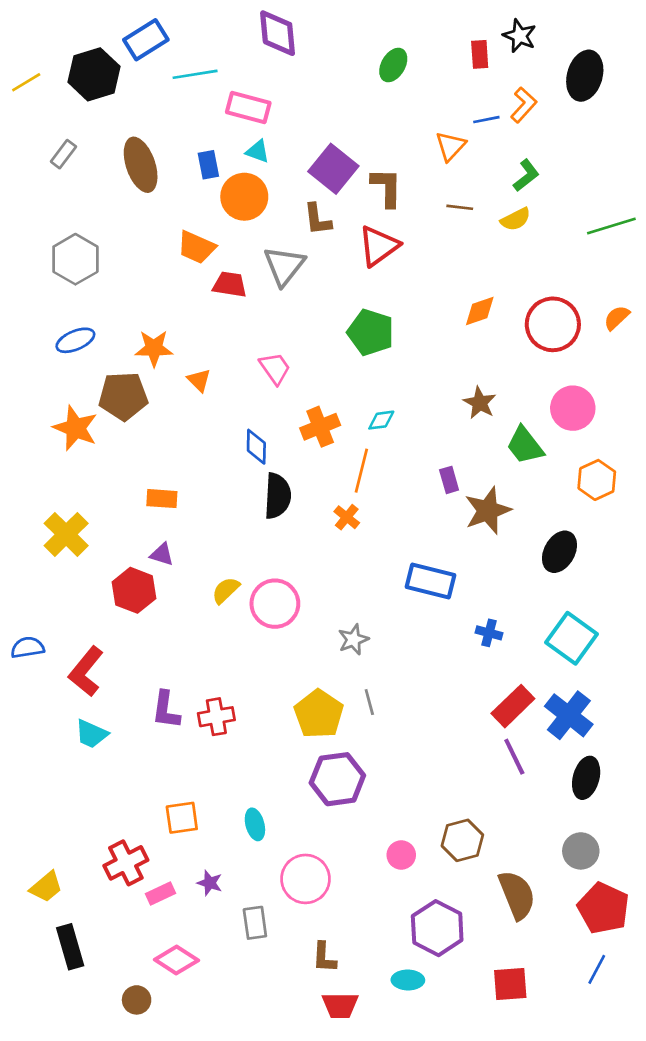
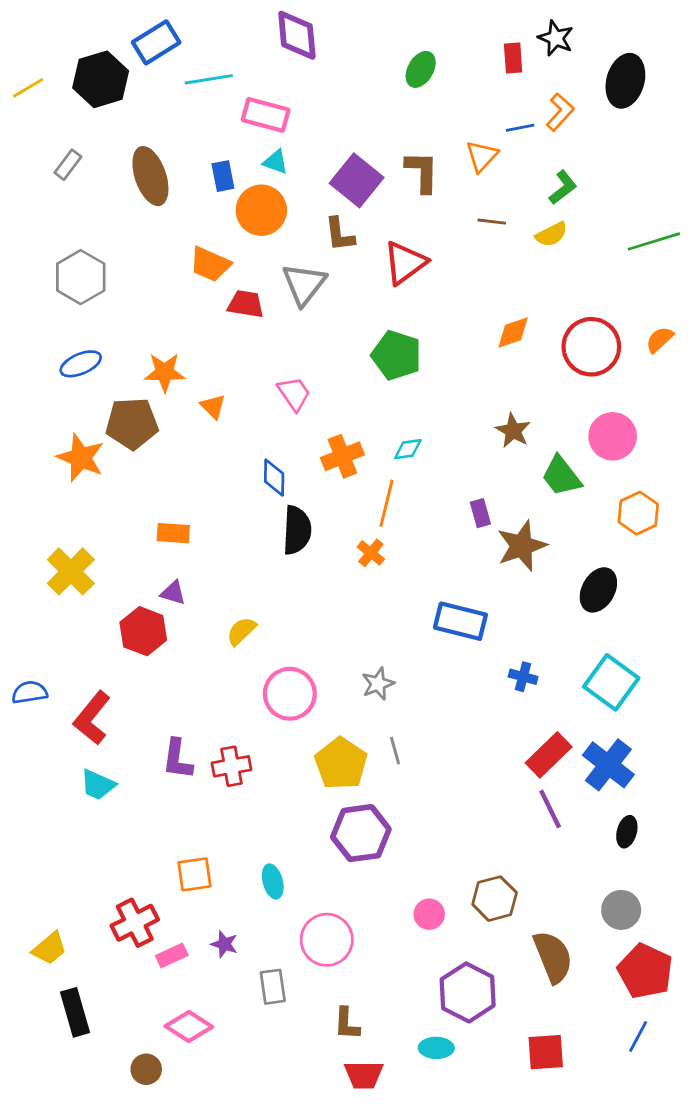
brown L-shape: (387, 187) -> (422, 172), moved
pink circle: (275, 604) -> (290, 694), moved
black ellipse: (586, 778) -> (627, 832), size x0.7

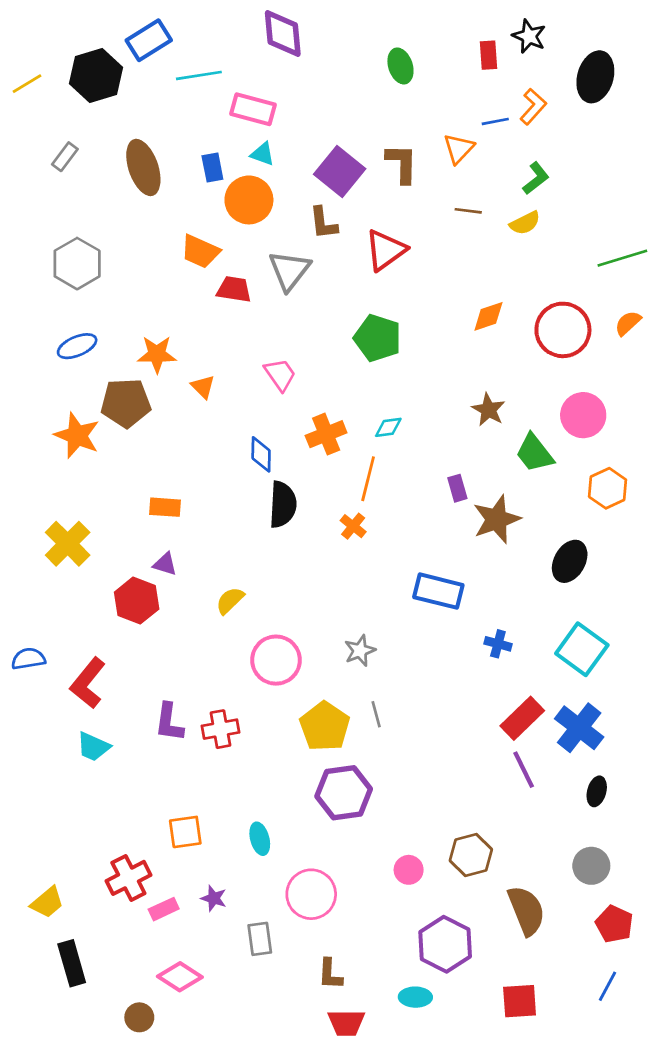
green ellipse: (421, 69) -> (400, 66), turned -48
green line: (654, 241) -> (622, 258), moved
red pentagon: (645, 971) -> (614, 924), size x0.7

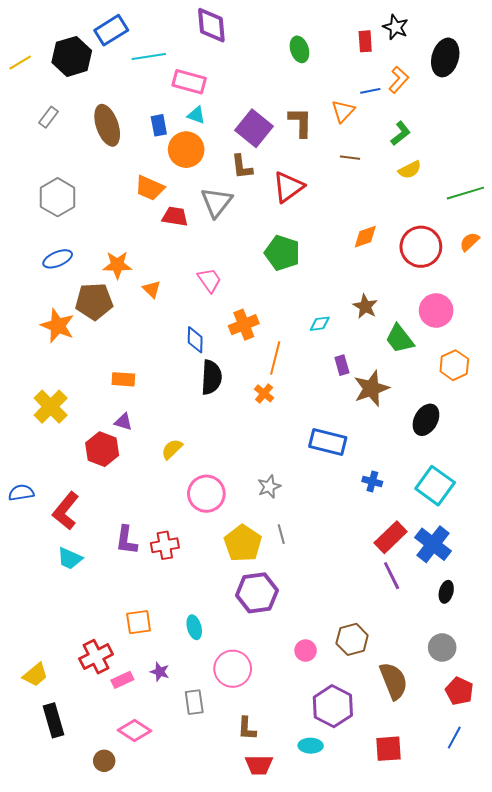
yellow semicircle: (525, 223) -> (410, 170), moved
cyan diamond: (388, 427) -> (320, 324), moved

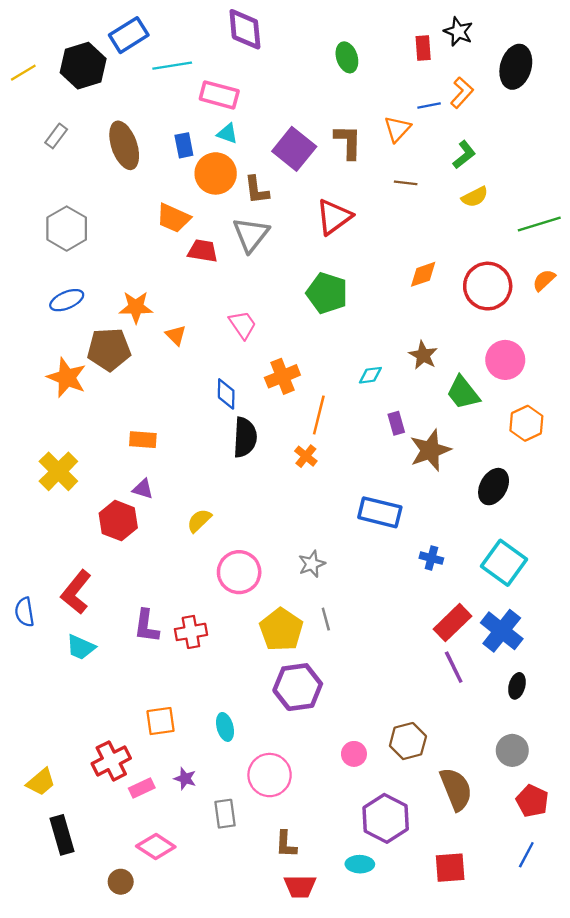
brown L-shape: (242, 167) -> (257, 190), moved
blue semicircle: (21, 493) -> (24, 612), moved, turned -90

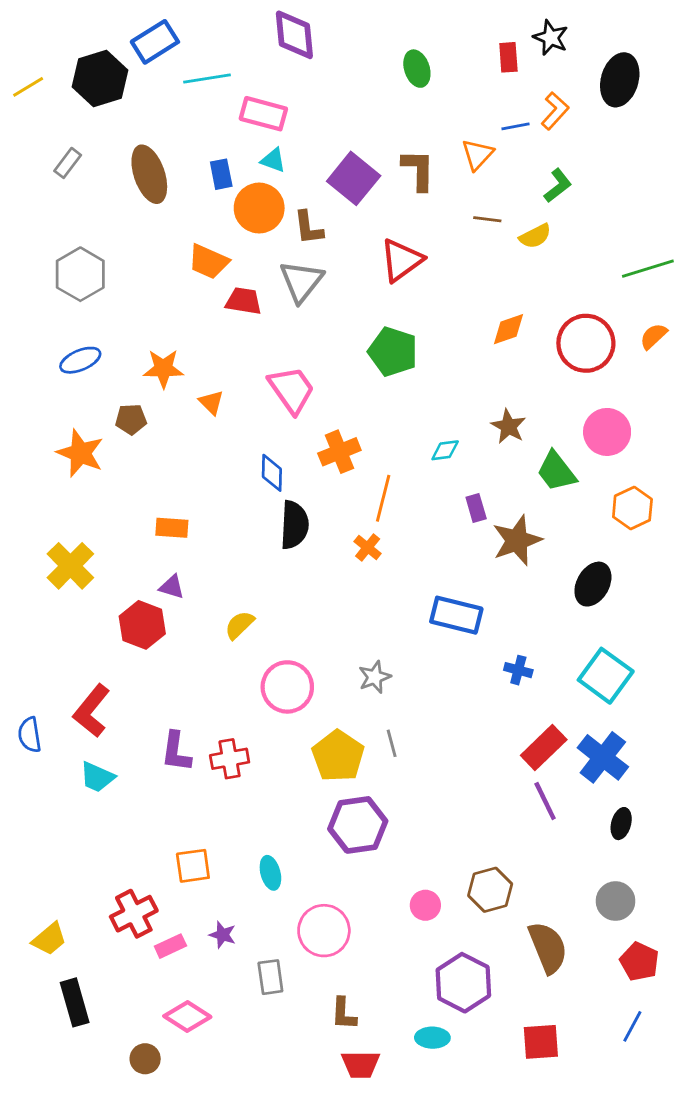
yellow semicircle: (475, 197) -> (535, 236), moved
pink trapezoid: (243, 325) -> (292, 390), size x1.4
brown pentagon: (109, 349) -> (131, 419), size x0.6

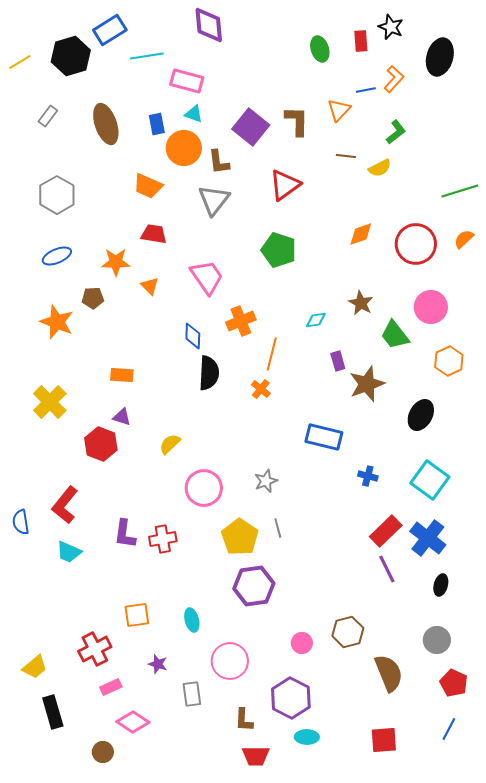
green ellipse: (417, 69) -> (320, 49), moved
red trapezoid: (244, 301) -> (154, 234), moved
pink rectangle: (170, 946) -> (111, 687), moved
purple hexagon: (463, 983) -> (291, 698), moved

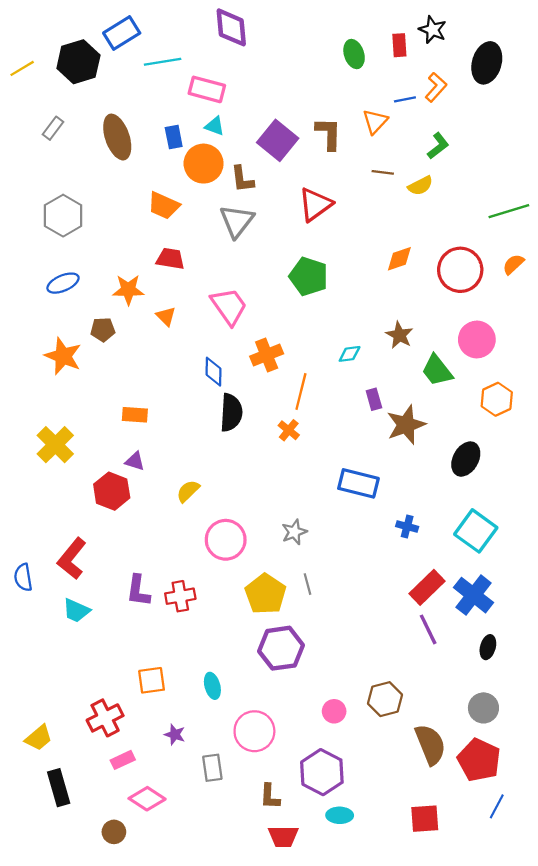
red pentagon: (454, 683) -> (479, 760), moved, size x1.4

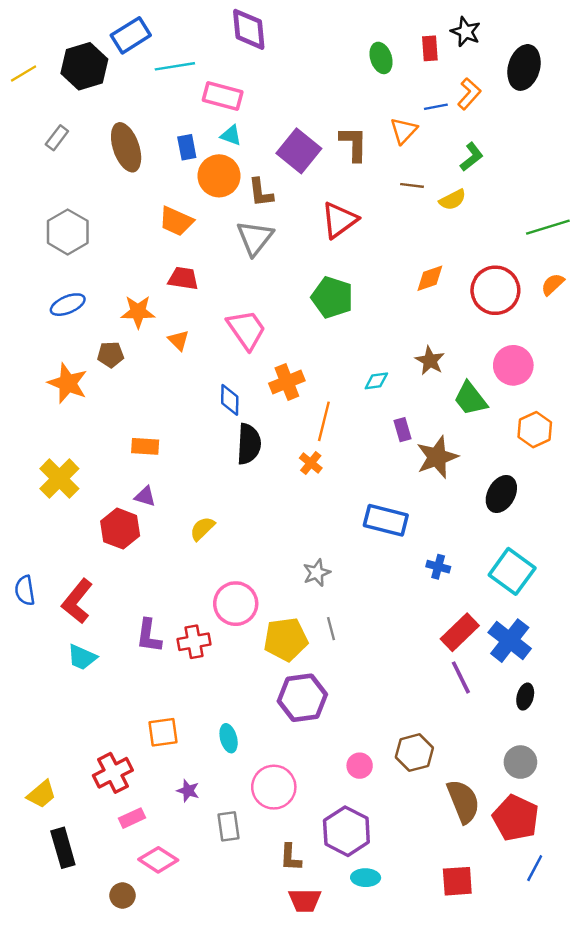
pink circle: (226, 540) -> (236, 604), moved
blue semicircle: (23, 577) -> (25, 591), moved
yellow pentagon: (265, 594) -> (286, 639), turned 30

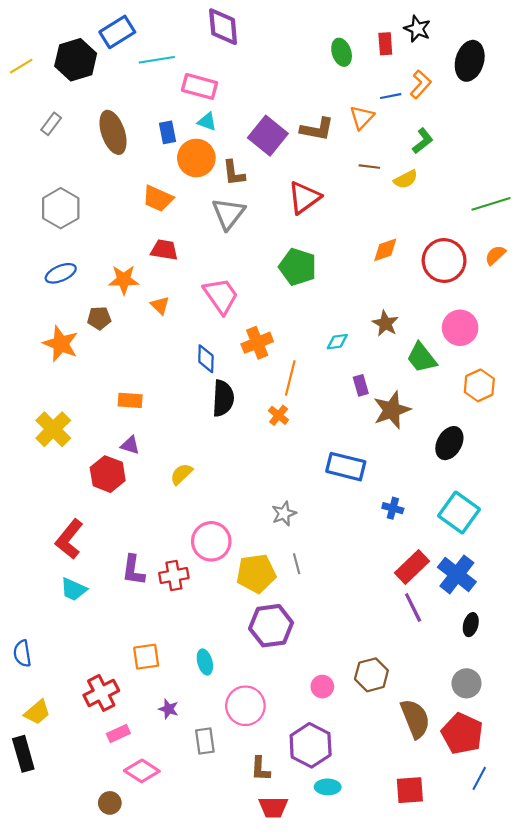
brown L-shape: (354, 144) -> (317, 129), turned 100
blue semicircle: (25, 591) -> (22, 653), moved
black rectangle: (63, 848) -> (23, 754), moved

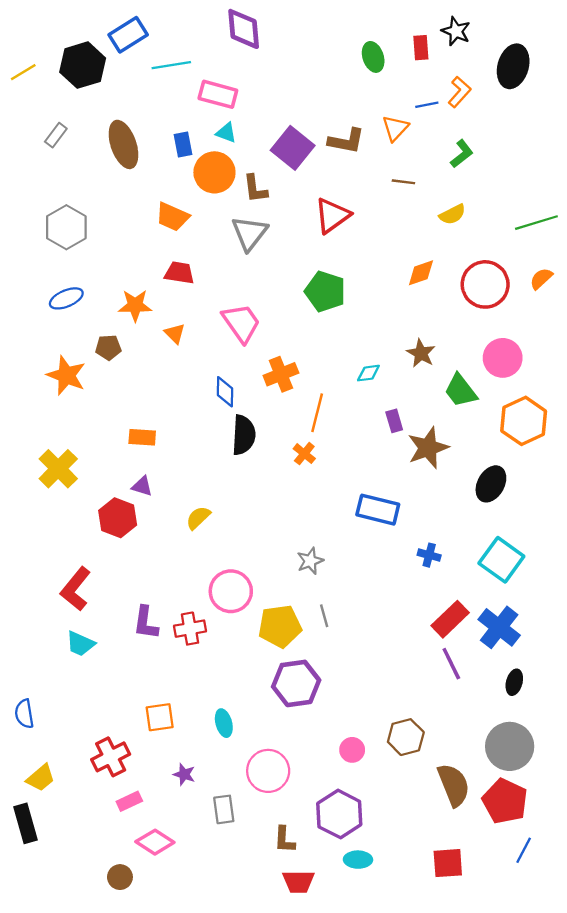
yellow semicircle: (406, 179) -> (452, 214), moved
orange hexagon: (479, 385) -> (524, 421), size x1.4
gray circle: (466, 683) -> (510, 746), size x1.5

